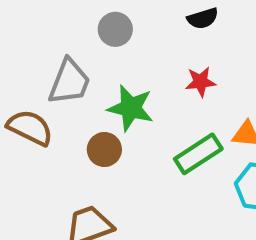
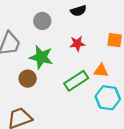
gray circle: (115, 29) -> (42, 21), moved

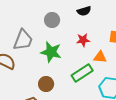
orange triangle: (101, 71) -> (100, 57), moved
brown circle: (28, 79) -> (46, 84), moved

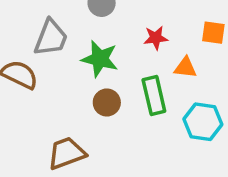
green rectangle: (82, 73) -> (154, 96), turned -70
brown circle: (46, 84) -> (107, 102), moved

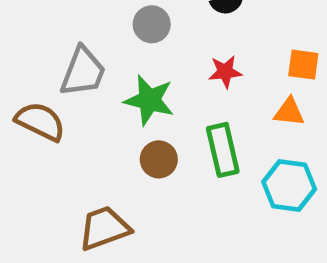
orange triangle: (185, 68) -> (289, 112), moved

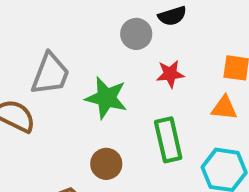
gray circle: (152, 24) -> (136, 34), moved
brown circle: (159, 159) -> (106, 164), moved

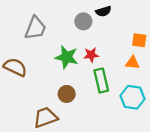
gray trapezoid: (50, 74) -> (35, 28), moved
red star: (170, 74) -> (91, 55), moved

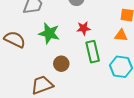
green star: (67, 57) -> (49, 33), moved

